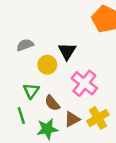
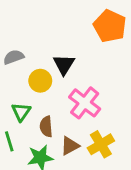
brown semicircle: (52, 103) -> (46, 127), turned 35

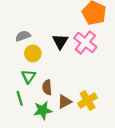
yellow circle: (40, 81) -> (33, 53), moved
pink cross: (85, 103) -> (85, 43), moved

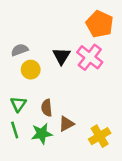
green triangle: (28, 76) -> (18, 104), moved
green line: (20, 98) -> (15, 130), moved
yellow cross: (88, 100) -> (100, 136), moved

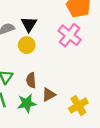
black triangle: (61, 56) -> (29, 24), moved
yellow circle: (31, 70) -> (27, 45), moved

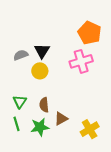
pink cross: (70, 35) -> (81, 61), turned 35

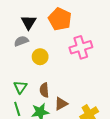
orange pentagon: (90, 33) -> (60, 19), moved
black triangle: (42, 51) -> (29, 22), moved

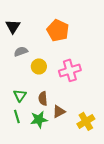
black triangle: (29, 22) -> (13, 26), moved
pink cross: (81, 47) -> (70, 70), moved

